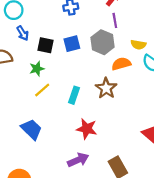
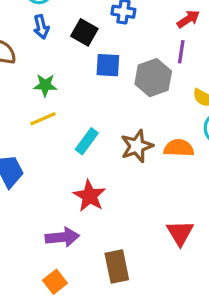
black square: (45, 45) -> (84, 32), moved
orange semicircle: (121, 64) -> (179, 148), moved

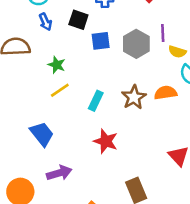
purple line: (181, 52) -> (163, 33), moved
green star: (45, 85) -> (57, 65), turned 30
purple arrow: (62, 237) -> (59, 173), moved

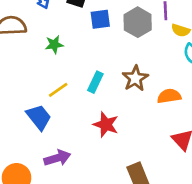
green star: (57, 65) -> (54, 45), turned -30
yellow line: (60, 90) -> (58, 90), moved
orange semicircle: (166, 93) -> (169, 96), moved

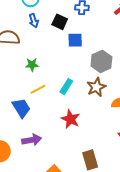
gray hexagon: (138, 22) -> (101, 61), moved
green star: (54, 45) -> (32, 65), moved

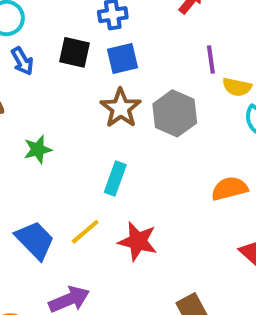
blue square: (75, 40) -> (123, 59), moved
brown star: (96, 87) -> (121, 108), moved
yellow line: (38, 89) -> (85, 232), moved

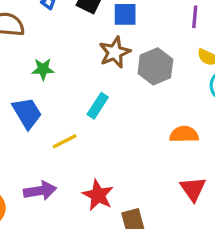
purple line: (211, 60) -> (195, 17), moved
blue trapezoid: (35, 240) -> (27, 113), moved
red star: (138, 241) -> (98, 195), moved

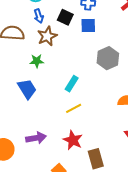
brown star: (115, 52) -> (47, 36), moved
yellow line: (65, 141) -> (74, 108), moved

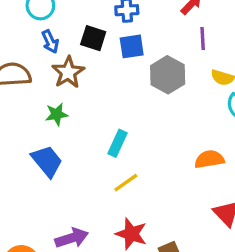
gray hexagon: (108, 58) -> (168, 75), moved

